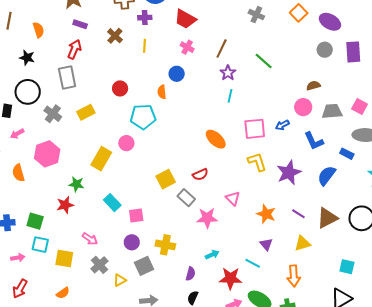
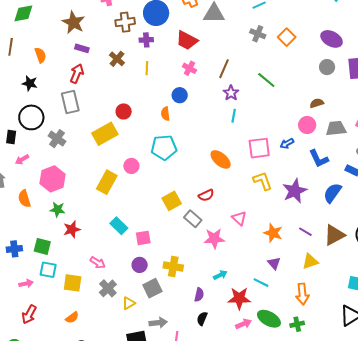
orange square: (299, 13) -> (287, 37), moved
yellow rectangle: (86, 112) -> (105, 134), moved, size x1.4
cyan pentagon: (143, 117) -> (164, 147), moved
green star: (76, 184) -> (57, 209), moved

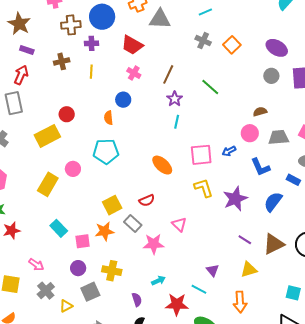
brown cross: (117, 59) -> (62, 61), turned 35
orange star: (273, 233) -> (104, 231), moved, turned -30
purple semicircle: (199, 295) -> (137, 300), turned -32

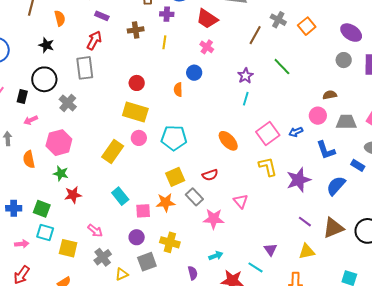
brown line: (168, 74) -> (255, 35), moved
yellow rectangle: (47, 136) -> (135, 112), moved, turned 40
cyan pentagon: (106, 151) -> (174, 138), moved
pink square: (201, 155) -> (268, 134), turned -35

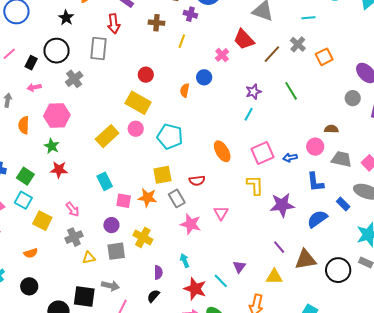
red trapezoid: (207, 19) -> (244, 39), moved
red arrow: (94, 40) -> (114, 24), turned 132
cyan arrow: (216, 256) -> (185, 261), turned -104

